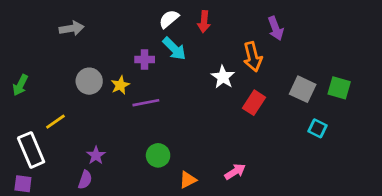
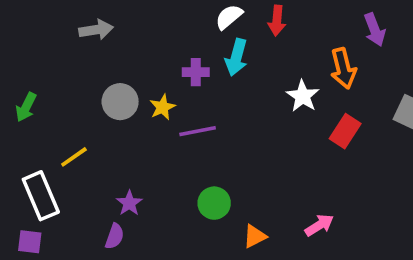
cyan arrow: (174, 49) -> (236, 57), turned 60

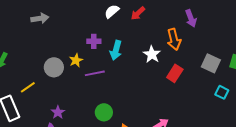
red arrow: (277, 20) -> (138, 13), turned 42
cyan arrow: (236, 57) -> (116, 50), moved
gray circle: (120, 102) -> (54, 67), moved

